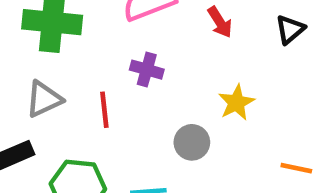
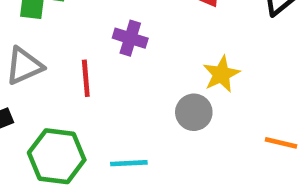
gray circle: (192, 142) -> (194, 112), moved

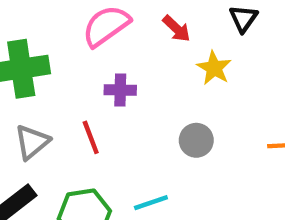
yellow star: (221, 74) -> (214, 68), moved

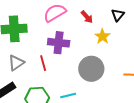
purple cross: (120, 90) -> (59, 43), size x1.5
gray circle: (196, 140) -> (91, 69), size x1.6

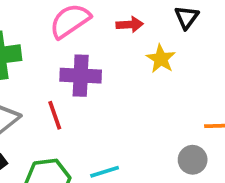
red arrow: (87, 17) -> (130, 25), turned -48
gray circle: (91, 69) -> (193, 160), moved, size x0.6

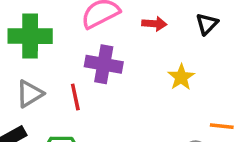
yellow star: (161, 59) -> (181, 77), moved

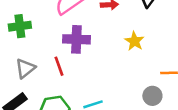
green cross: (30, 36) -> (20, 26), size x0.7

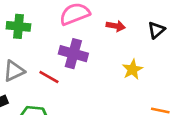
red line: (59, 66) -> (49, 77), turned -54

